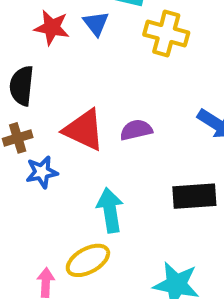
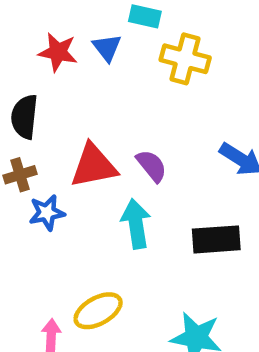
red triangle: (84, 130) -> (94, 166), turned -36
purple semicircle: (136, 130) -> (152, 166), turned 64
cyan arrow: (110, 210) -> (136, 224), moved

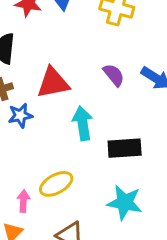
purple semicircle: (152, 166) -> (114, 75), moved
black rectangle: (216, 239) -> (125, 148), moved

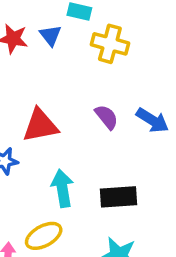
cyan arrow: (83, 123) -> (62, 188), moved

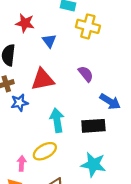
blue triangle: (50, 35) -> (49, 41), moved
blue arrow: (152, 120) -> (110, 102), moved

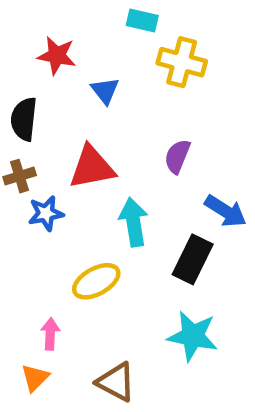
purple semicircle: (86, 74) -> (177, 156), turned -119
cyan arrow: (57, 120) -> (134, 222), moved
black rectangle: (93, 126) -> (193, 259), turned -60
yellow ellipse: (45, 151) -> (96, 281), moved

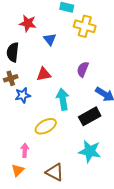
red triangle: (92, 167) -> (44, 74), size x0.7
black rectangle: (193, 259) -> (90, 116), turned 35

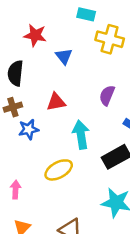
pink arrow: (25, 150) -> (16, 190), moved

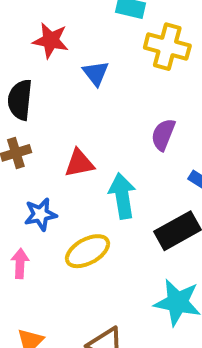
red triangle: (56, 102) -> (79, 163), moved
blue star: (29, 129) -> (40, 214), moved
pink arrow: (16, 190) -> (20, 263), moved

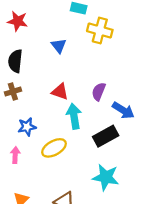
red star: (51, 40) -> (18, 21), moved
purple semicircle: (163, 135) -> (99, 92), moved
red triangle: (79, 163) -> (60, 92), moved, turned 30

